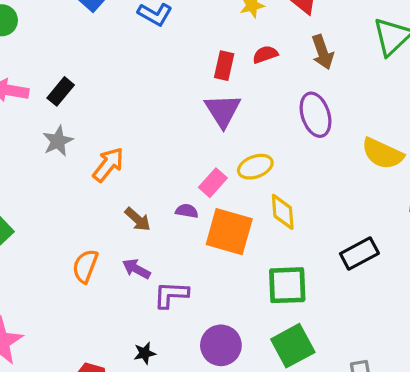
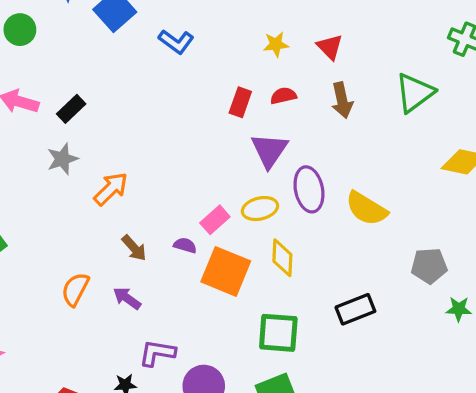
purple triangle: (223, 110) -> (269, 150), moved
purple ellipse: (316, 115) -> (309, 189), moved
yellow semicircle: (383, 154) -> (366, 209), moved
purple L-shape: (171, 295) -> (157, 353), moved

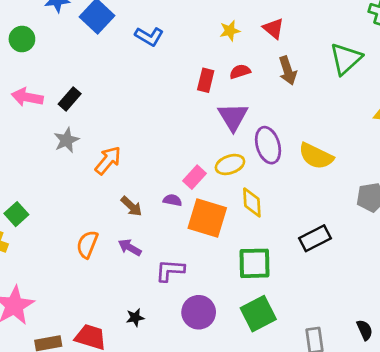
purple L-shape: (157, 353) -> (170, 270), moved

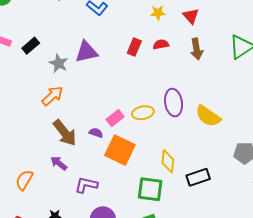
purple triangle: (233, 117) -> (86, 52), moved, turned 40
gray star: (67, 140) -> (59, 63), moved, turned -30
yellow diamond: (252, 202) -> (168, 161), moved
brown arrow: (131, 206) -> (65, 133), size x1.6
orange semicircle: (87, 244) -> (24, 180), moved

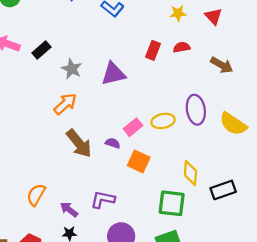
brown arrow: (197, 49) -> (222, 65), moved, turned -50
purple triangle: (86, 52) -> (113, 74), moved
orange square: (120, 150) -> (139, 161), size x0.7
purple arrow: (59, 163) -> (69, 209), moved

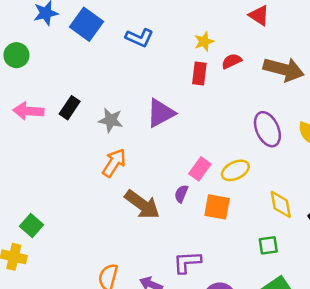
yellow star: (178, 13) -> (204, 42), moved
brown arrow: (222, 65) -> (284, 69), size x1.4
yellow ellipse: (163, 121) -> (235, 170), moved
purple semicircle: (113, 143) -> (181, 194), turned -72
green square: (172, 203) -> (268, 245), size x0.6

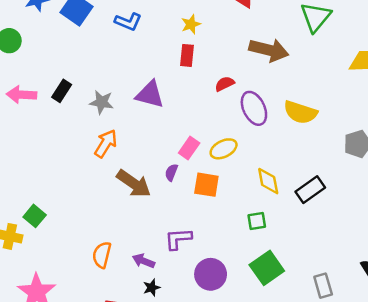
red semicircle: (232, 61) -> (225, 84), moved
purple triangle: (161, 113) -> (150, 94), turned 44
green square: (32, 226) -> (35, 216), moved

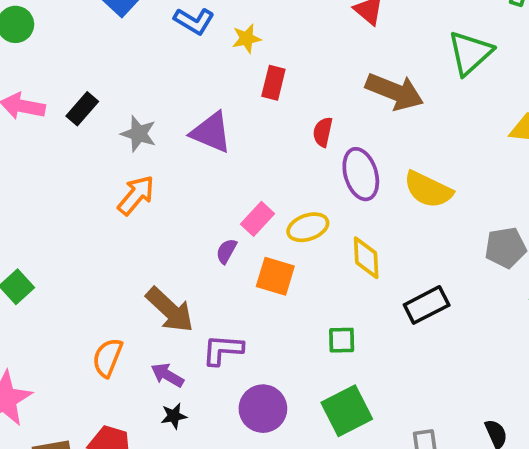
yellow star: (191, 24) -> (247, 39), moved
red semicircle: (225, 84) -> (323, 132), turned -60
yellow diamond: (268, 181) -> (366, 258), moved
brown arrow: (134, 184) -> (170, 310), moved

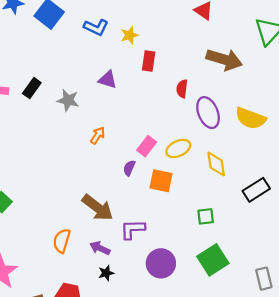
purple triangle: (211, 132) -> (108, 80), moved, size x0.7
orange arrow: (136, 195) -> (98, 135), moved, size x0.7

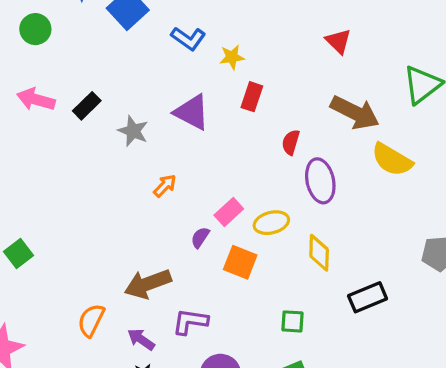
purple triangle: (108, 80) -> (192, 112), size x1.4
yellow semicircle: (251, 118) -> (392, 160), moved
brown arrow: (98, 208) -> (148, 284), turned 112

